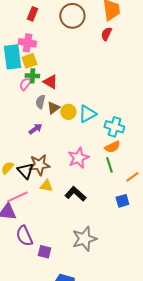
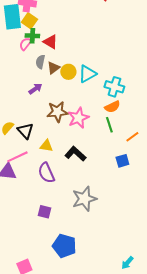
yellow square: (29, 61) -> (29, 21), turned -35
brown star: (39, 165) -> (57, 112), moved
purple semicircle: (24, 236) -> (46, 173), moved

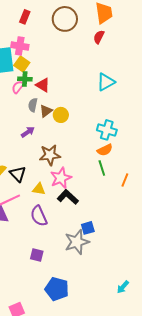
cyan triangle: (87, 74) -> (106, 82), moved
pink star: (78, 118) -> (61, 178), moved
orange line: (132, 137) -> (125, 180), turned -32
blue square: (122, 161) -> (88, 228), moved
cyan arrow: (127, 263) -> (123, 287), moved

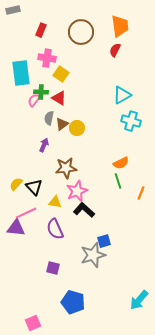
pink cross: (20, 46) -> (47, 58), moved
yellow square: (22, 64) -> (61, 74), moved
cyan cross: (107, 130) -> (131, 121), moved
purple arrow: (28, 132) -> (44, 145), turned -32
cyan arrow: (123, 287) -> (139, 300), size x1.5

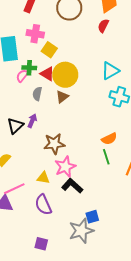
brown triangle: (62, 124) -> (62, 97), moved
yellow circle: (77, 128) -> (65, 75), moved, size x1.6
black triangle: (34, 187) -> (15, 126), moved, turned 30

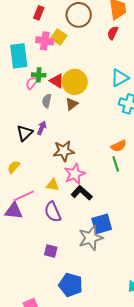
yellow square: (49, 50) -> (59, 37), moved
blue square: (92, 217) -> (102, 224), size x1.5

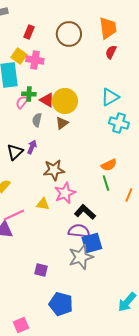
red semicircle: (113, 33) -> (111, 52), moved
yellow square: (59, 37) -> (19, 56), moved
black L-shape: (82, 193) -> (85, 212), moved
purple semicircle: (53, 212) -> (79, 231), moved, turned 120

